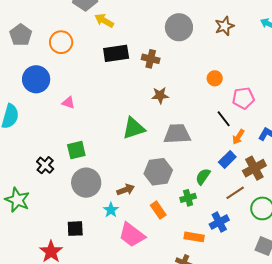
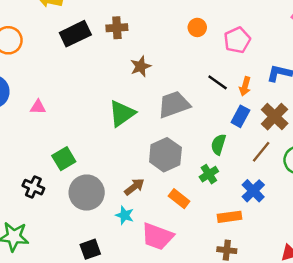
black line: (224, 119) -> (218, 82), moved

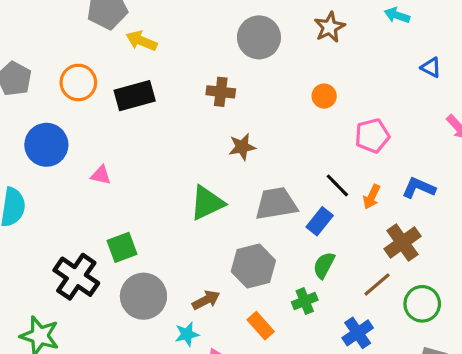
orange circle: (197, 27) -> (324, 96), moved
black rectangle: (75, 34) -> (135, 96), moved
blue rectangle: (240, 116) -> (320, 221), moved
black cross: (33, 187) -> (76, 277), size x1.6
cyan star: (125, 215) -> (187, 334), turned 30

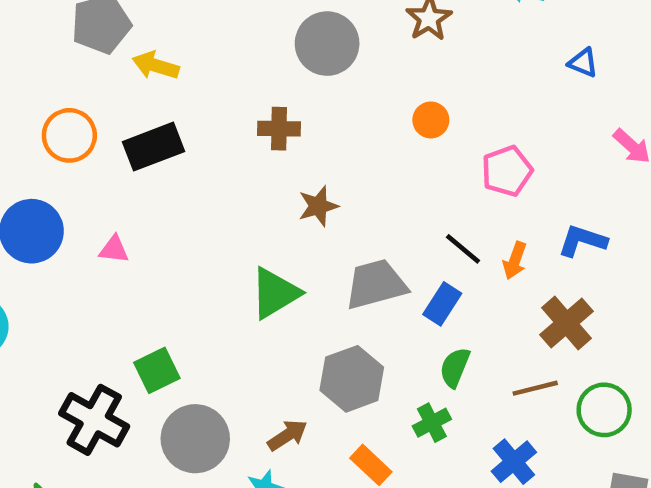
pink triangle: (101, 175) -> (114, 249), moved
brown line: (377, 285) -> (535, 388), turned 32

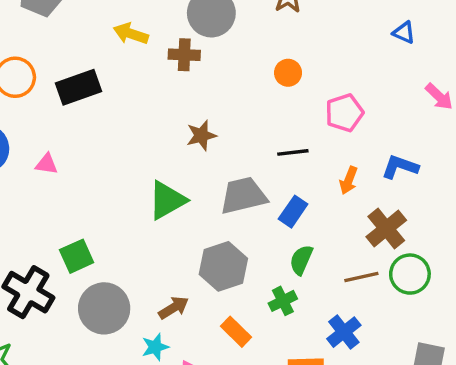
yellow arrow: (156, 65) -> (131, 34), moved
brown cross: (279, 129) -> (184, 55), moved
black line: (463, 249) -> (293, 152), moved, turned -48
green circle: (604, 410) -> (410, 274), moved

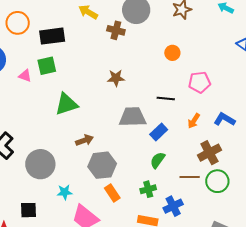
green triangle: (167, 200) -> (66, 104), moved
green square: (77, 256) -> (47, 66), moved
gray hexagon: (223, 266) -> (102, 165), moved
green cross: (283, 301) -> (148, 189), moved
brown arrow: (174, 308) -> (84, 140), moved

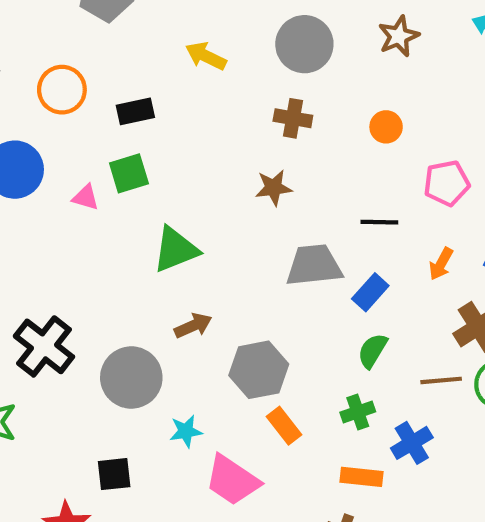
brown cross: (116, 30) -> (293, 118), moved
black rectangle: (52, 36) -> (135, 111), size x0.7
brown arrow: (84, 140) -> (193, 326), moved

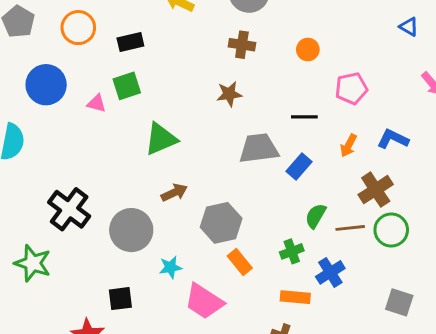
green semicircle: (372, 351) -> (316, 216), moved

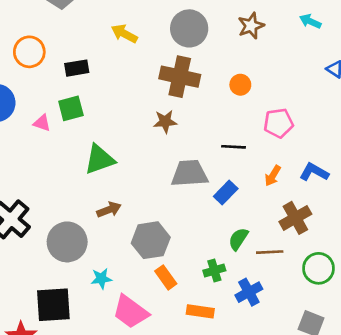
brown cross: (242, 45) -> (180, 77), size x1.6
green circle: (391, 230) -> (319, 268), moved
orange rectangle: (295, 297) -> (200, 311), moved
black square: (120, 299) -> (53, 305), size x1.6

